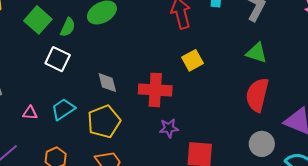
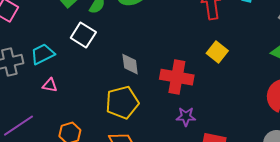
yellow square: (192, 60) -> (217, 52), turned -30
cyan trapezoid: (63, 109) -> (43, 54), moved

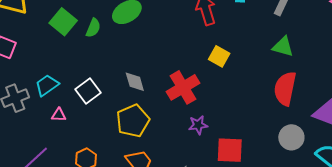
white square: (83, 35) -> (88, 91), moved, turned 30
red cross: (177, 77) -> (183, 87), turned -32

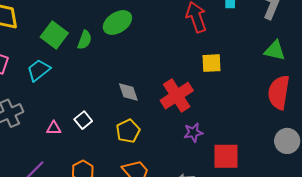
yellow square: (219, 56) -> (212, 63), turned -30
cyan trapezoid: (47, 85) -> (39, 70), moved
white square: (88, 91) -> (83, 120), moved, size x0.7
yellow pentagon: (133, 121) -> (128, 131), size x0.7

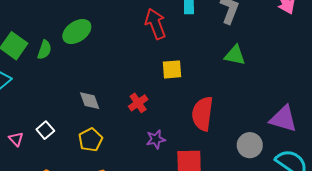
red semicircle: (279, 92) -> (202, 114), moved
red cross: (177, 96) -> (138, 103), size x0.6
pink triangle: (54, 128) -> (16, 139), turned 49

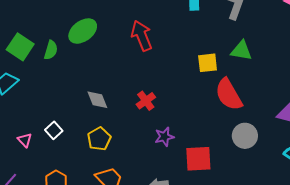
red arrow: (155, 24) -> (142, 36), moved
yellow square: (172, 69) -> (208, 63), moved
red semicircle: (202, 114) -> (229, 94), moved, turned -36
gray circle: (250, 145) -> (245, 136), moved

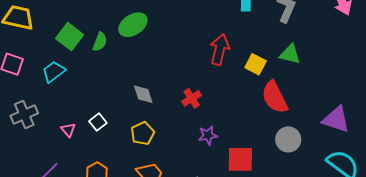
red arrow: (142, 36) -> (220, 49), moved, turned 32
yellow square: (208, 63) -> (256, 64), turned 30

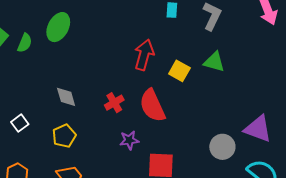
green ellipse: (133, 25) -> (58, 27), turned -32
red semicircle: (275, 97) -> (152, 106), moved
gray circle: (288, 139) -> (222, 147), moved

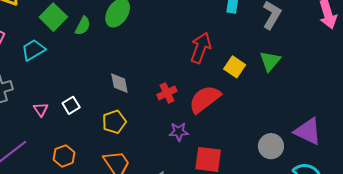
green triangle: (214, 62) -> (270, 61), turned 50
red semicircle: (152, 106) -> (205, 99), turned 72

